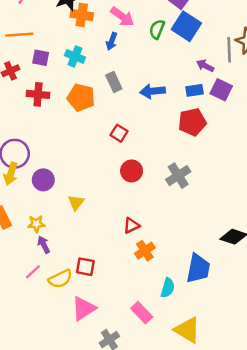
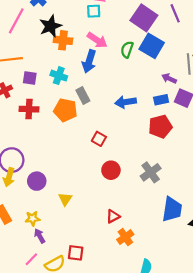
blue arrow: (112, 41) -> (89, 61), size x1.5
gray rectangle: (114, 82) -> (83, 96), moved
blue trapezoid: (198, 268) -> (172, 209), moved

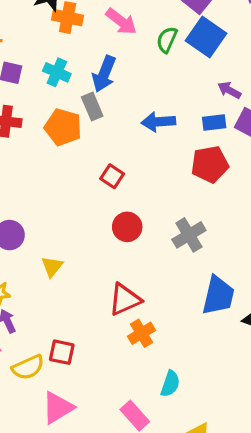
blue arrow: (89, 61) -> (104, 74), moved
red triangle: (113, 216) -> (125, 299), size x1.5

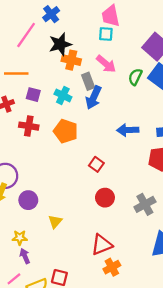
gray rectangle: (92, 106) -> (88, 81), moved

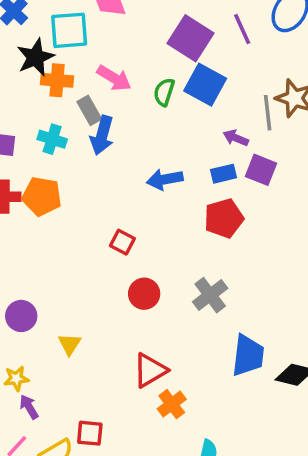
cyan square: (106, 34) -> (69, 30), moved, size x1.6
orange pentagon: (66, 131) -> (42, 196), moved

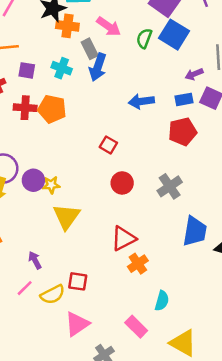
purple arrow: (236, 138) -> (194, 74), turned -48
purple circle: (21, 316) -> (33, 180), moved
yellow triangle: (70, 344) -> (67, 217), size x1.6
yellow star: (16, 378) -> (51, 185), moved

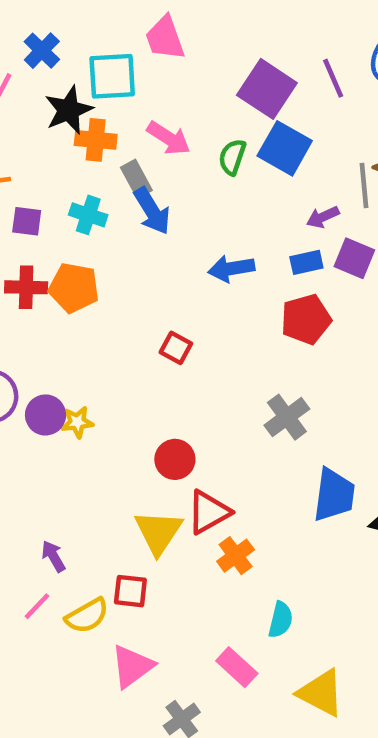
blue arrow: (98, 67) -> (152, 211), turned -48
red circle: (122, 183) -> (175, 459), moved
yellow triangle: (67, 217) -> (158, 532), moved

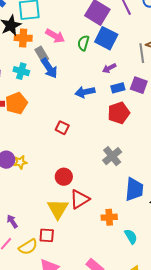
purple arrow: (323, 217) -> (109, 68), moved
orange pentagon: (74, 288) -> (16, 103), turned -30
orange cross: (236, 556) -> (109, 217), moved, turned 35
cyan semicircle: (281, 620) -> (131, 237), moved, turned -42

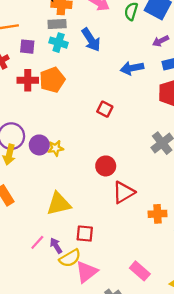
gray rectangle: (42, 54) -> (57, 24), moved, turned -63
yellow triangle: (58, 209) -> (59, 204), moved, turned 45
purple arrow: (12, 221) -> (56, 246), moved
yellow semicircle: (28, 247) -> (70, 258), moved

